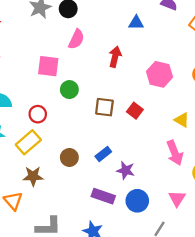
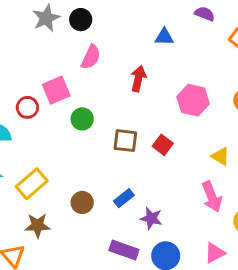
pink square: (48, 66) -> (56, 90), turned -30
red circle: (38, 114) -> (27, 107), moved
pink triangle: (177, 198) -> (215, 253), turned 30

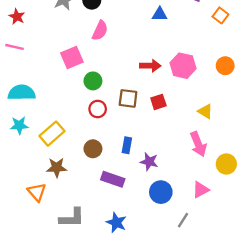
red arrow: (138, 79) -> (150, 66), moved, turned 78
red circle: (27, 107) -> (98, 109), moved
red square: (163, 145) -> (158, 102), turned 35
blue rectangle: (124, 198) -> (127, 145), turned -42
purple rectangle: (124, 250) -> (113, 179), moved

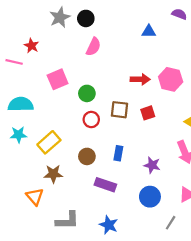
red star: (17, 17) -> (32, 46), moved
pink square: (72, 58) -> (58, 79), moved
purple star: (149, 162) -> (152, 165), moved

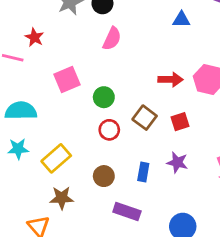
brown square: (119, 110) -> (145, 118), turned 30
purple star: (152, 165) -> (177, 162), moved

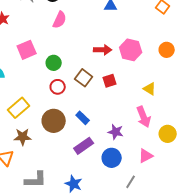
purple star: (177, 162) -> (116, 132), moved
blue rectangle: (143, 172) -> (83, 118), turned -56
brown circle: (104, 176) -> (54, 121), size x1.5
purple rectangle: (127, 211) -> (84, 146), moved, turned -54

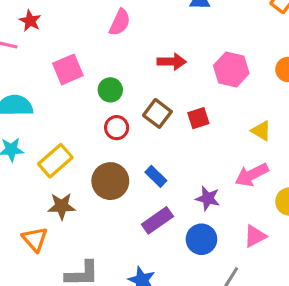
red arrow: (103, 50) -> (172, 62), moved
pink arrow: (144, 117) -> (252, 175), turned 85

